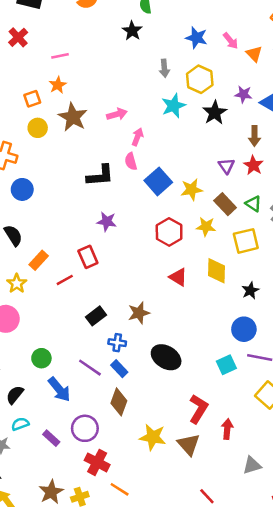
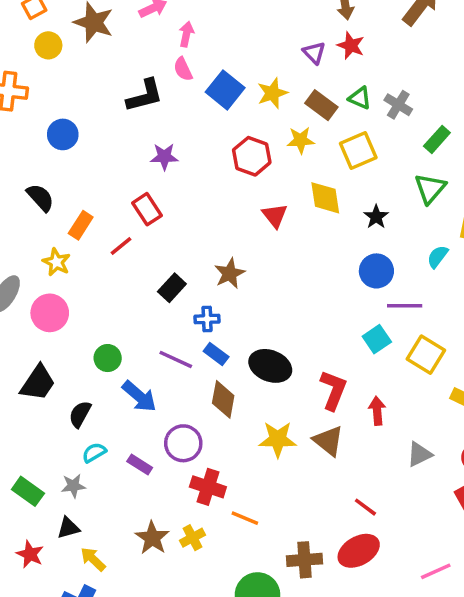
blue circle: (22, 189) -> (63, 134), moved
red triangle: (178, 277) -> (275, 216), turned 30
black ellipse: (166, 357) -> (270, 366), moved
cyan square: (226, 365) -> (377, 339), moved

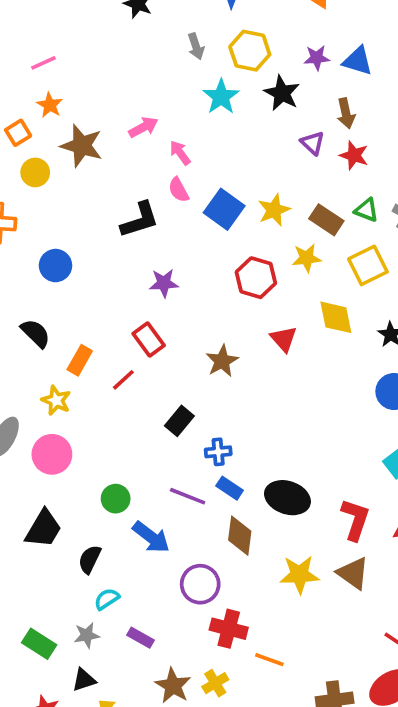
pink arrow: (186, 34) -> (180, 153), turned -45
purple triangle: (314, 53) -> (313, 143), moved
brown star: (230, 273) -> (222, 361), moved
purple rectangle: (140, 465) -> (140, 638), moved

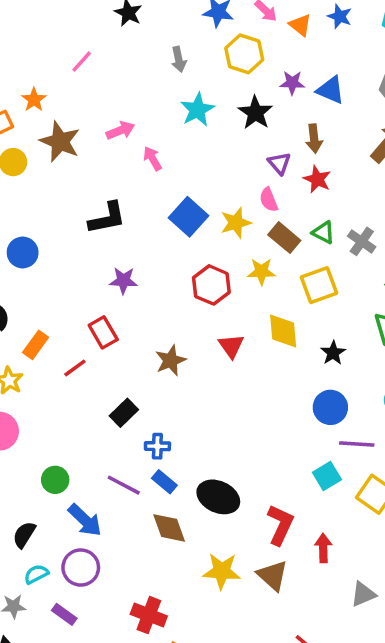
yellow hexagon: (250, 51) -> (244, 54), moved
pink line: (43, 63) -> (82, 62), moved, turned -30
pink semicircle: (179, 190) -> (269, 200), moved
brown diamond: (240, 536) -> (169, 528), turned -33
purple circle: (200, 584) -> (81, 568), moved

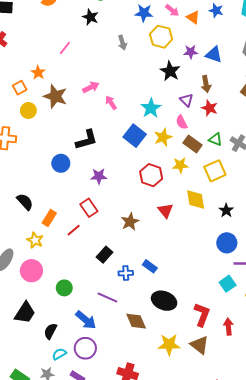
cyan star: (197, 110) -> (151, 108), moved
blue circle: (23, 252) -> (61, 163), moved
green circle: (55, 480) -> (64, 288), moved
blue rectangle: (164, 482) -> (150, 266), moved

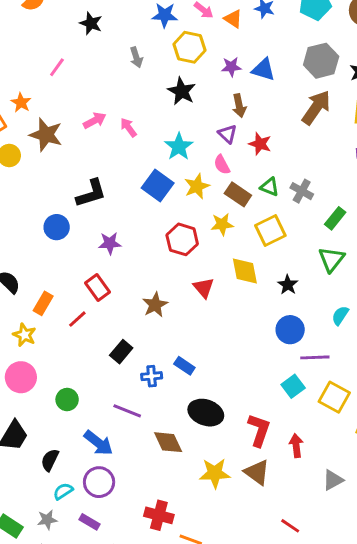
black star: (170, 71) -> (182, 91), moved
brown arrow: (206, 84) -> (239, 106), moved
pink arrow: (111, 103) -> (128, 127), moved

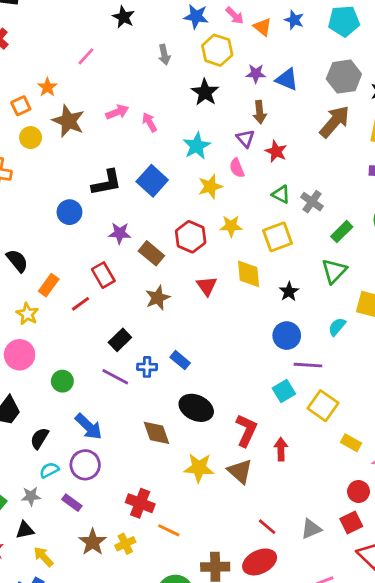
blue square: (158, 185) -> (152, 181), moved
brown rectangle: (238, 194) -> (151, 253), moved
purple line: (127, 411) -> (115, 377), moved
gray triangle: (333, 480) -> (311, 529), moved

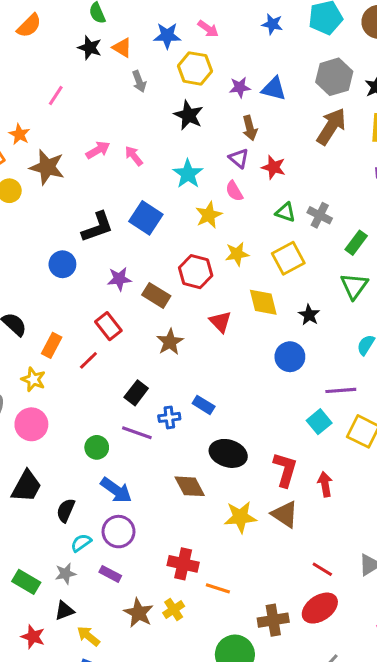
orange triangle: (262, 27) -> (122, 48), moved
blue circle: (287, 336) -> (290, 357), moved
green circle: (62, 381) -> (97, 447), moved

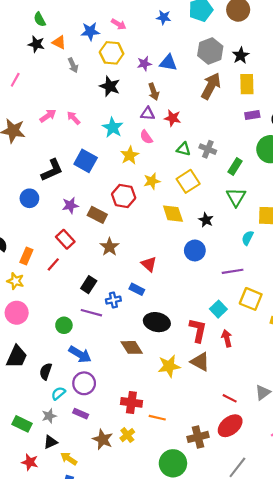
purple triangle: (239, 158) -> (148, 114), turned -32
red triangle: (220, 322) -> (149, 264), moved
cyan square: (319, 422) -> (218, 309), moved

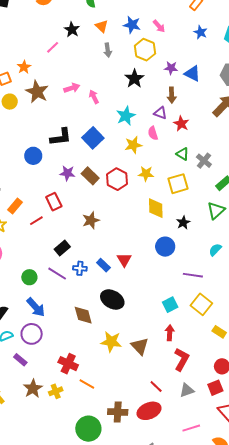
black star: (36, 44) -> (72, 30), moved
brown rectangle: (97, 215) -> (90, 176), moved
red triangle: (149, 264) -> (124, 260), moved
red L-shape: (198, 330) -> (182, 359), moved

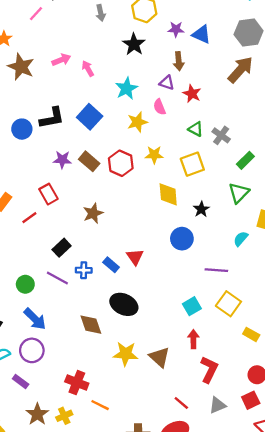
blue circle: (33, 156) -> (22, 129), moved

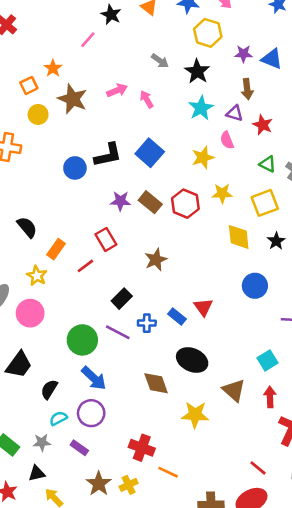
gray arrow: (101, 13) -> (160, 61), moved, turned -42
cyan star: (127, 88) -> (201, 108), moved
black star: (201, 209) -> (276, 241), moved
green circle: (25, 284) -> (82, 340), size x1.5
brown triangle: (159, 357) -> (234, 390), moved

